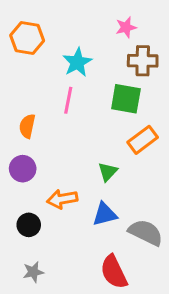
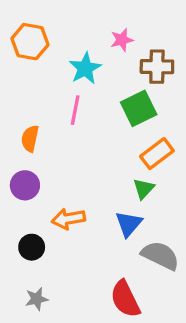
pink star: (126, 27) -> (122, 40), moved
green square: (126, 99) -> (139, 108), turned -36
green triangle: (108, 172) -> (144, 189), moved
blue triangle: (105, 214) -> (129, 224), moved, turned -36

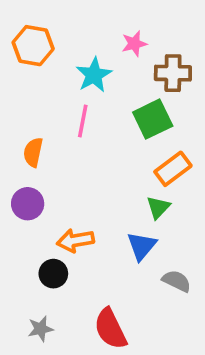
black circle: (32, 247) -> (53, 274), moved
gray semicircle: (160, 256) -> (177, 281), size x0.7
red semicircle: (125, 299) -> (110, 329), moved

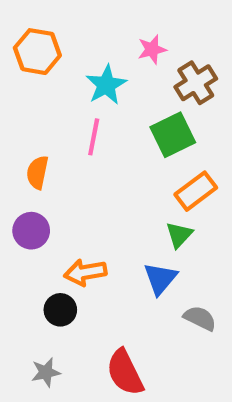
brown cross: (173, 73) -> (196, 83), turned -33

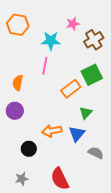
cyan star: (106, 85) -> (51, 41), turned 30
green square: (173, 135) -> (92, 75), moved
orange rectangle: (196, 191) -> (71, 89), moved
orange arrow: (85, 272) -> (52, 131), moved

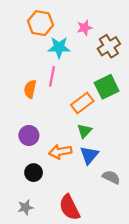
orange hexagon: (18, 25) -> (40, 23), moved
orange semicircle: (18, 83) -> (30, 89), moved
purple circle: (15, 111) -> (29, 135), moved
green triangle: (86, 113) -> (85, 131), moved

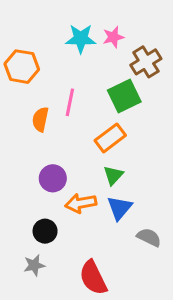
orange hexagon: (40, 23) -> (22, 67), moved
cyan star: (59, 47) -> (81, 39), moved
green square: (107, 87) -> (124, 96), moved
purple circle: (29, 135) -> (53, 178), moved
gray star: (25, 207) -> (34, 265), moved

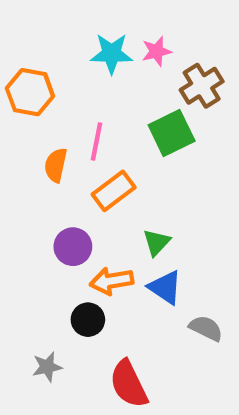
orange rectangle: (110, 138) -> (114, 191), moved
blue triangle: (120, 208) -> (165, 287), turned -36
black circle: (45, 231) -> (88, 320), moved

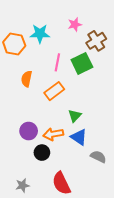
cyan star: (112, 54) -> (40, 34), moved
pink line: (96, 142) -> (57, 62), moved
purple circle: (73, 247) -> (29, 131), moved
gray star: (47, 367) -> (22, 185), moved

